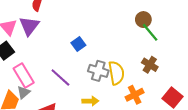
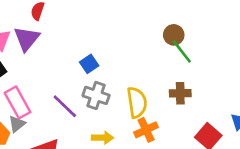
brown cross: (150, 65) -> (180, 93), turned -35
gray cross: (98, 71) -> (96, 95), moved
orange cross: (135, 95) -> (146, 130), moved

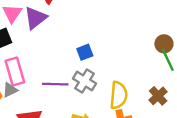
brown cross: (180, 93) -> (158, 96), turned 36
purple line: (65, 106) -> (55, 84), turned -55

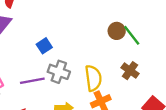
brown circle: (164, 44) -> (117, 31), moved
blue square: (85, 52) -> (44, 46), moved

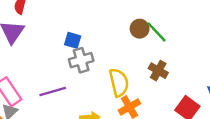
blue square: (44, 46) -> (73, 40), moved, turned -35
gray cross: (59, 72) -> (81, 60), moved, turned -30

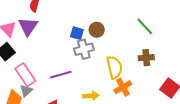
brown circle: (140, 29) -> (97, 30), moved
brown cross: (158, 71) -> (146, 58), turned -35

